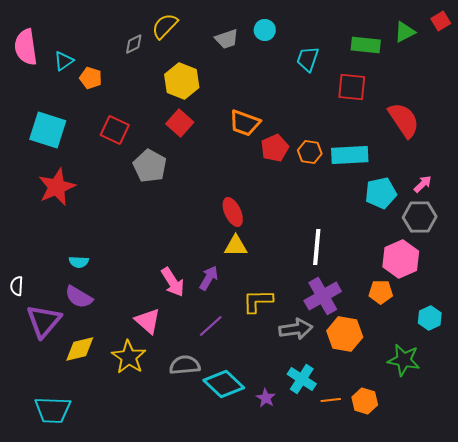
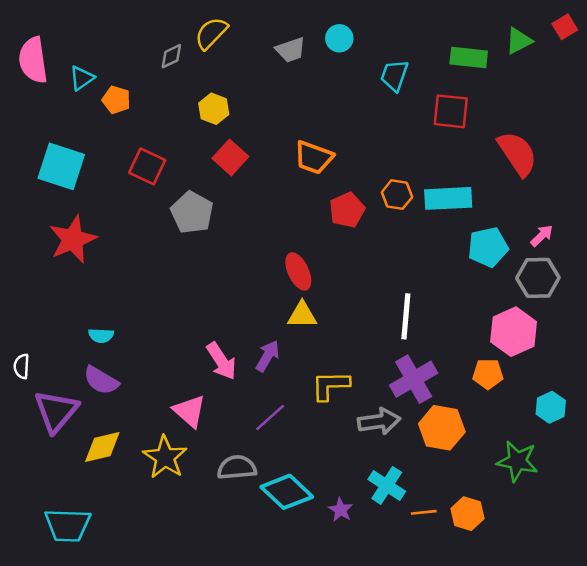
yellow hexagon: (182, 81) -> (214, 109), moved, size x0.7
red pentagon: (275, 148) -> (347, 210), moved

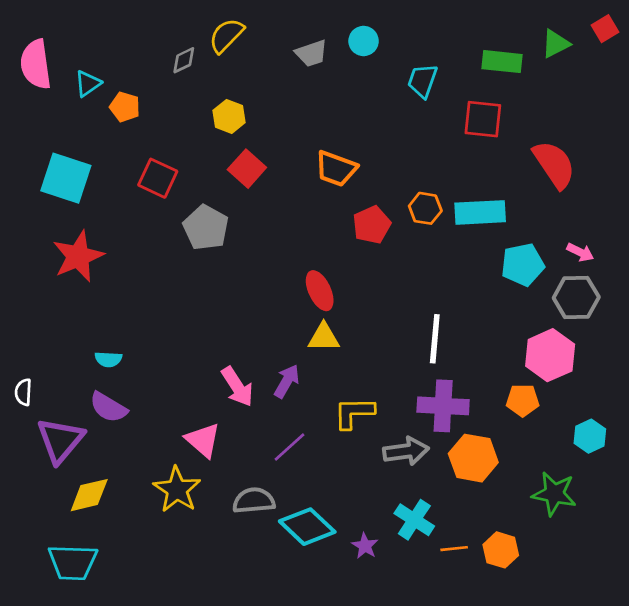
pink arrow: (542, 236) -> (580, 252), turned 70
purple cross: (414, 379) -> (443, 406), turned 33
yellow diamond: (102, 447) -> (89, 495), moved

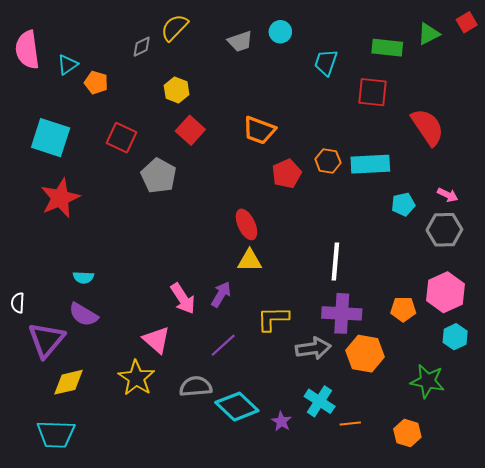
cyan pentagon: (523, 265) -> (403, 204), size x0.7
pink hexagon: (550, 355) -> (446, 292), moved
orange hexagon: (501, 550) -> (407, 433), moved

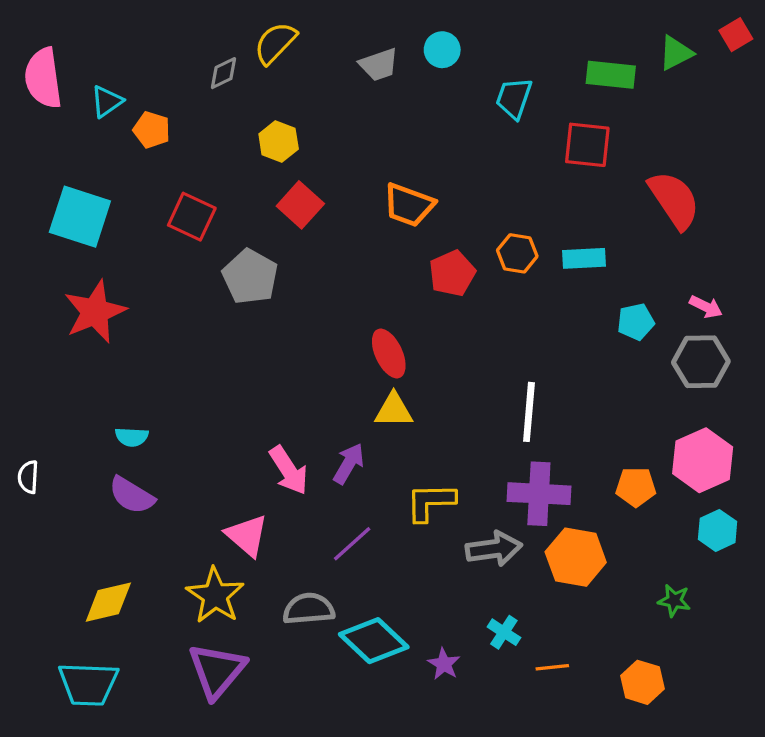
cyan rectangle: (370, 164) -> (584, 258), size x0.7
purple triangle: (46, 340) -> (217, 671), moved
green star: (428, 381) -> (674, 601), size x0.6
cyan cross: (320, 401) -> (504, 632), size x0.7

